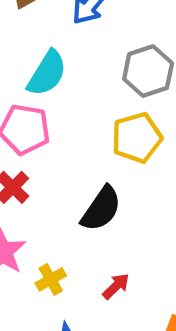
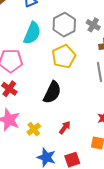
cyan semicircle: (47, 73) -> (32, 33), moved

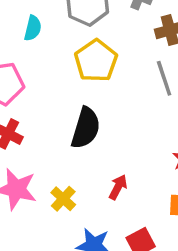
cyan semicircle: (32, 33) -> (33, 28), size x0.6

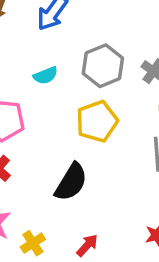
cyan semicircle: (33, 28) -> (46, 75), turned 40

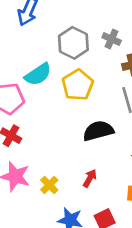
cyan semicircle: (46, 75) -> (38, 74), moved, size x1.5
black semicircle: (71, 182) -> (98, 131), moved, turned -124

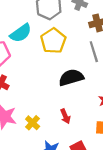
red arrow: (90, 178) -> (65, 116), turned 128

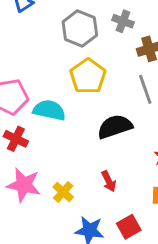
cyan semicircle: (21, 33) -> (49, 110), moved, turned -130

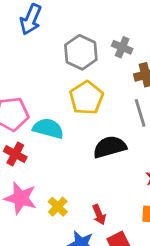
red arrow: (109, 181) -> (99, 215), moved

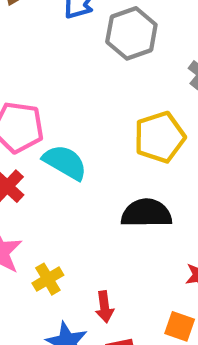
gray hexagon: (81, 52) -> (131, 33), moved
yellow pentagon: (86, 98) -> (160, 137), moved

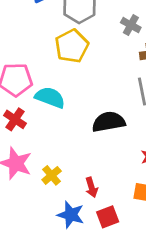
yellow pentagon: (160, 137) -> (72, 46), moved

